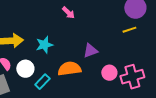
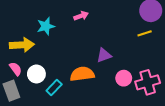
pink arrow: (68, 13) -> (81, 16), turned -64
cyan star: (44, 45) -> (46, 26), moved

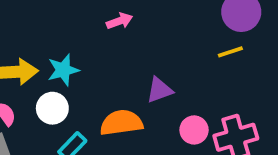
cyan star: (46, 26) -> (63, 70), moved
white circle: (36, 74) -> (52, 108), moved

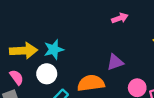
pink arrow: (120, 21) -> (120, 18), moved

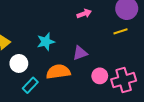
cyan star: (54, 49) -> (46, 42), moved

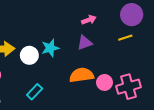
purple triangle: (80, 53) -> (85, 43), moved
white circle: (19, 63) -> (29, 55), moved
orange semicircle: (58, 72) -> (82, 75), moved

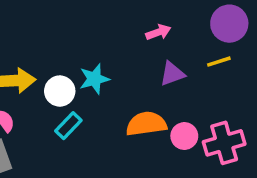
purple triangle: (85, 43) -> (172, 74), moved
cyan rectangle: (35, 92) -> (68, 126), moved

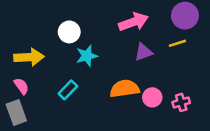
pink arrow: (158, 32) -> (133, 22), size x1.6
white circle: (60, 91) -> (69, 32), moved
pink cross: (224, 143) -> (181, 102), size x0.6

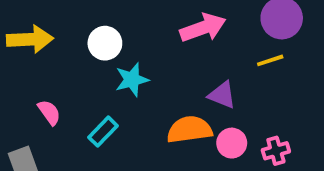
purple triangle: (143, 52) -> (222, 95), moved, turned 42
yellow arrow: (29, 57) -> (30, 39), moved
pink semicircle: (21, 86) -> (49, 112), moved

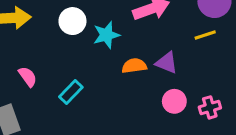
cyan star: (132, 80) -> (106, 35), moved
orange semicircle: (189, 130) -> (134, 66), moved, size x0.7

